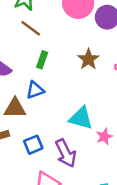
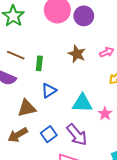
brown line: (31, 28) -> (16, 55), moved
blue triangle: (35, 90) -> (49, 91), moved

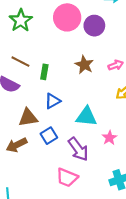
pink star: (105, 114) -> (109, 138), moved
blue square: (49, 134) -> (49, 136), moved

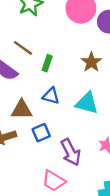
blue triangle: (53, 101) -> (51, 96), turned 35
cyan triangle: (86, 117) -> (87, 103), moved

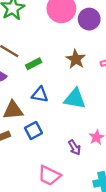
green rectangle: (47, 63) -> (34, 64), turned 49
purple arrow: (71, 152) -> (74, 147), moved, size x0.6

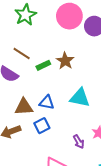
brown star: (76, 59) -> (65, 61), moved
blue triangle: (40, 95) -> (47, 102), moved

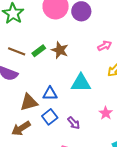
green rectangle: (43, 65) -> (39, 51), moved
purple arrow: (79, 142) -> (74, 123), moved

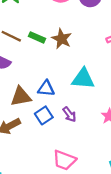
green rectangle: (39, 51) -> (37, 37), turned 56
purple arrow: (74, 123) -> (69, 114), moved

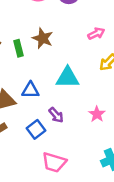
green rectangle: (37, 37) -> (18, 48), moved, turned 56
blue square: (44, 115) -> (36, 129), moved

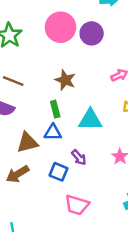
green rectangle: (18, 48) -> (55, 109), moved
blue square: (36, 129) -> (59, 172), turned -30

